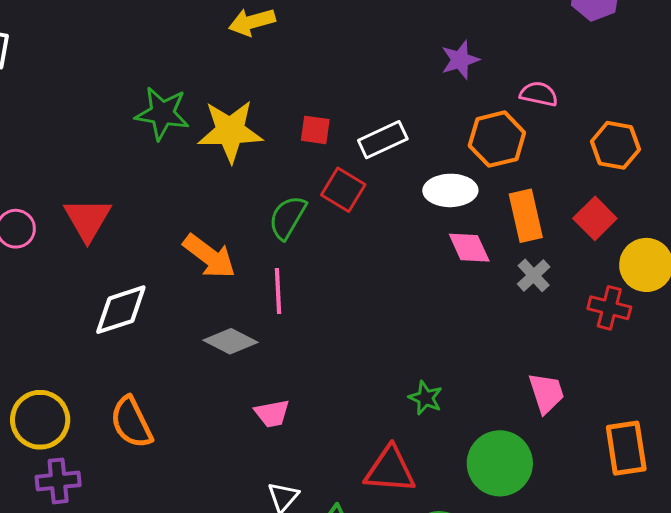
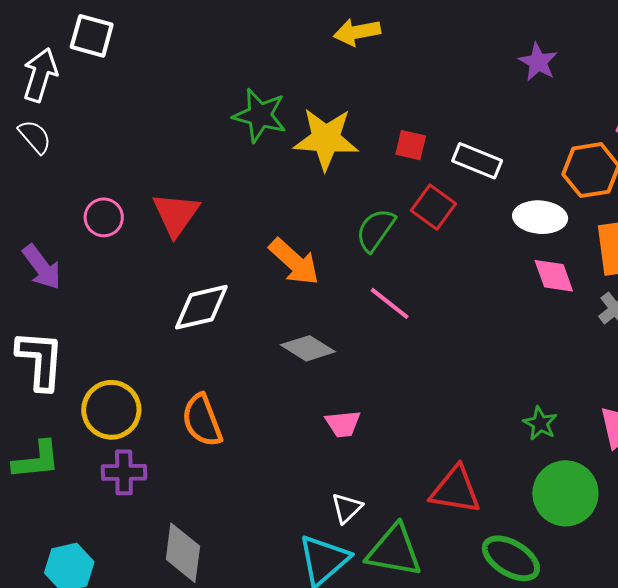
purple star: (460, 60) -> (538, 62), moved, turned -30
white rectangle: (383, 140) -> (477, 161), turned 42
pink line: (278, 291) -> (390, 303), moved, turned -54
green star: (425, 398) -> (540, 423), moved

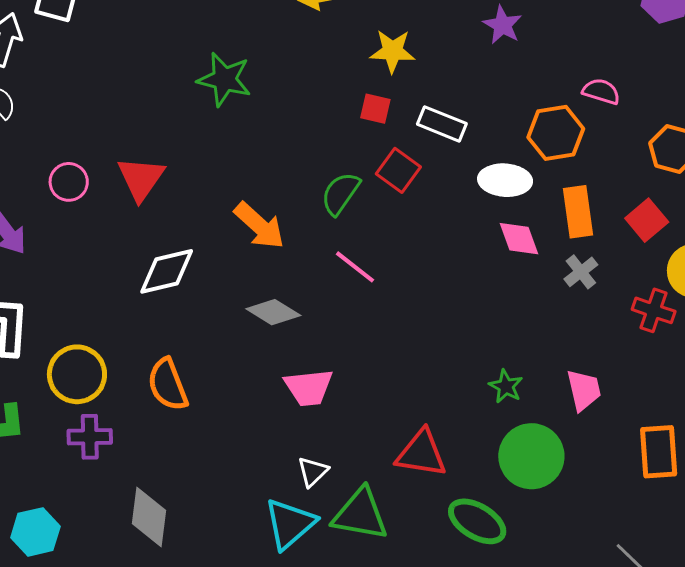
yellow star: (326, 139) -> (392, 51), moved, size x0.7
pink trapezoid: (343, 424) -> (309, 387), size x1.4

